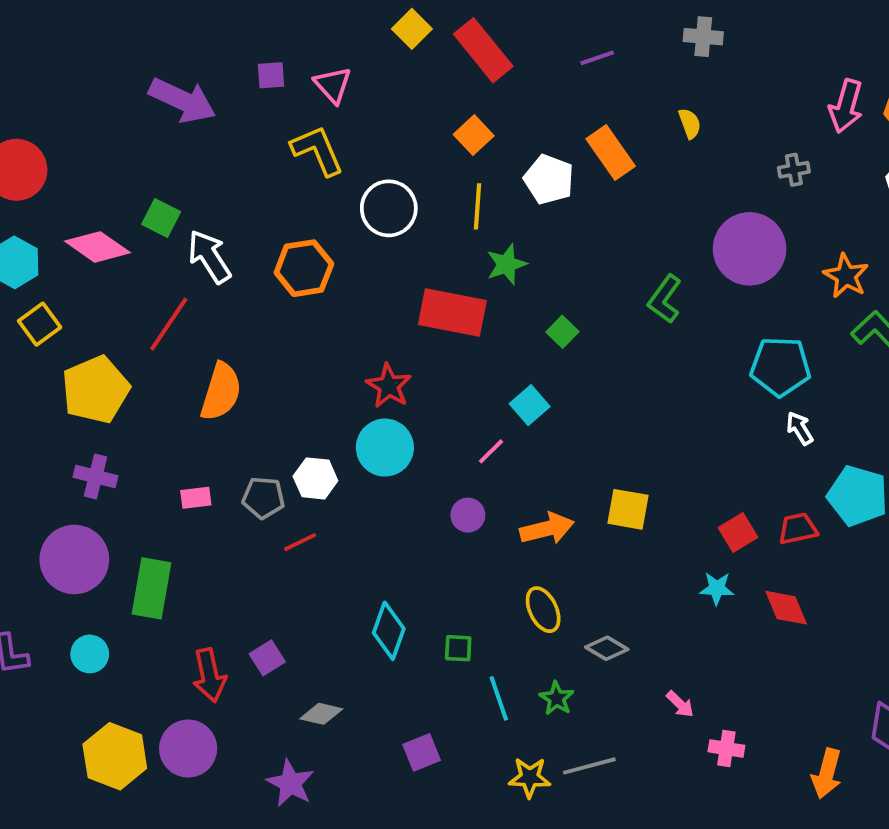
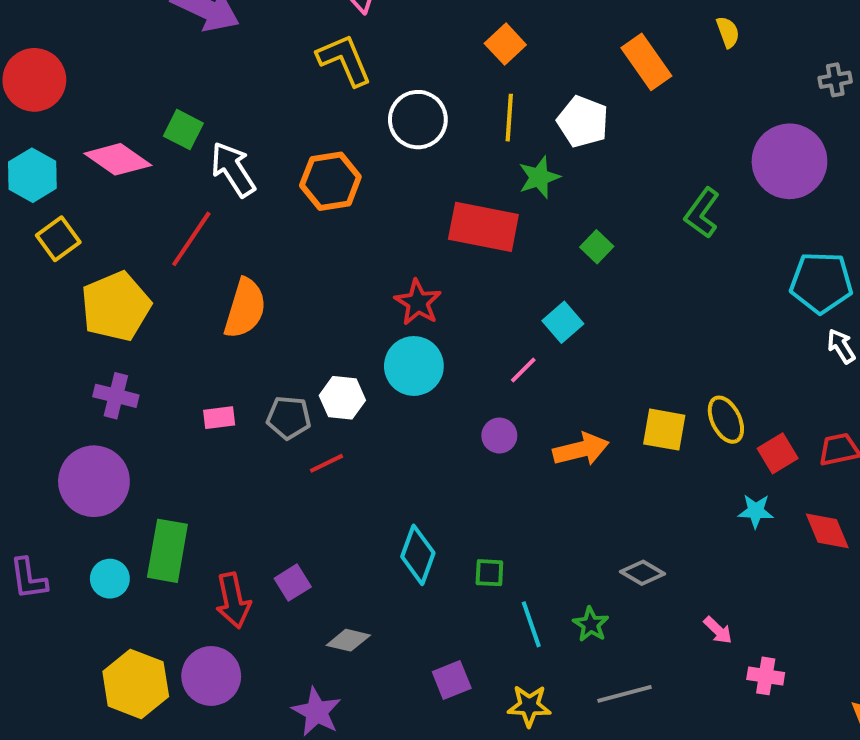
white pentagon: (549, 179) -> (583, 122), moved
green rectangle: (151, 588) -> (167, 551), moved
yellow ellipse: (543, 610) -> (726, 420), moved
yellow star: (530, 777) -> (529, 706), moved

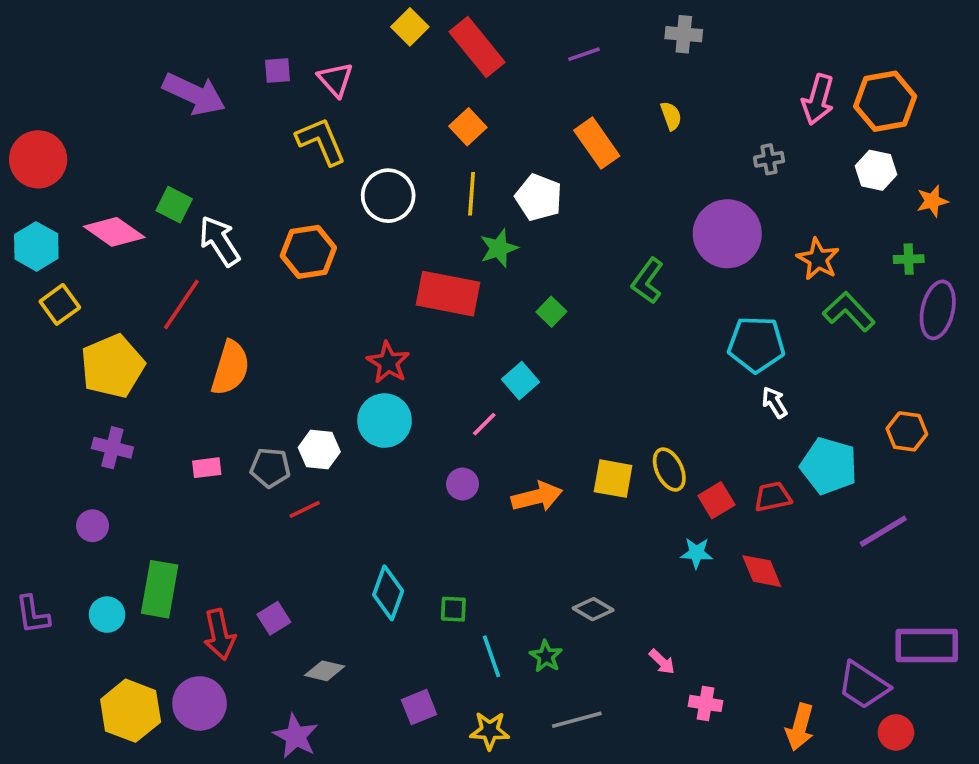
purple circle: (94, 481) -> (92, 526), size x0.5

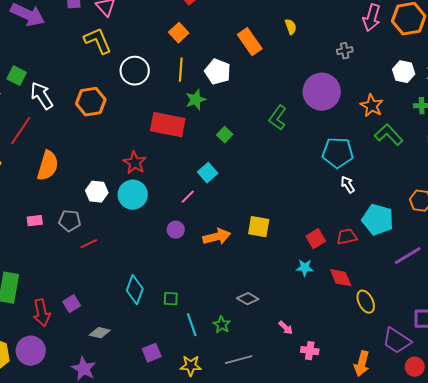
white hexagon: (876, 170) -> (404, 72), moved
white hexagon: (319, 450) -> (97, 192), moved
yellow ellipse: (669, 469) -> (366, 302), moved

